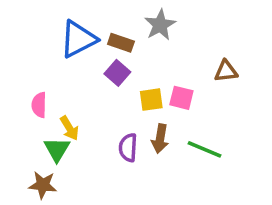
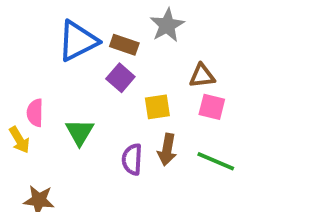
brown triangle: (226, 71) -> (202, 76), moved
pink square: (181, 98) -> (212, 107), moved
yellow arrow: (69, 128) -> (19, 140), moved
green triangle: (57, 149) -> (80, 132), moved

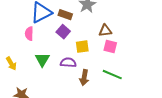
pink semicircle: (35, 113) -> (29, 34), moved
brown arrow: (167, 150) -> (84, 78), moved
purple semicircle: (132, 159) -> (68, 63), moved, turned 91

